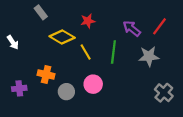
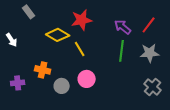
gray rectangle: (41, 12) -> (29, 12), moved
red star: (88, 21) -> (82, 20), size x1.5
green line: (113, 52) -> (122, 51), moved
gray star: (149, 56) -> (150, 53), moved

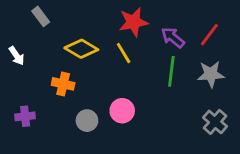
red star: (82, 20) -> (133, 22), moved
yellow line: (80, 49) -> (124, 53), moved
orange cross: (43, 70) -> (63, 84), moved

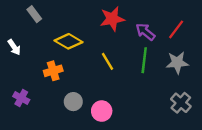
yellow line: (124, 53) -> (108, 61), moved
orange cross: (63, 84) -> (53, 71), turned -30
pink circle: (122, 111) -> (102, 111), moved
purple cross: (25, 116) -> (21, 98), turned 35

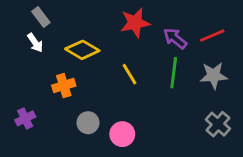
red line: (176, 29) -> (212, 36), turned 30
white arrow: (14, 47) -> (35, 43), moved
purple cross: (21, 98) -> (25, 118), turned 35

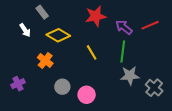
gray rectangle: (41, 17) -> (42, 12), moved
gray star: (214, 76) -> (130, 76), moved
orange cross: (64, 86) -> (45, 60), turned -35

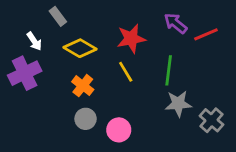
red star: (96, 16) -> (131, 39), moved
purple arrow: (124, 27) -> (176, 23), moved
orange cross: (45, 60) -> (83, 86), moved
purple cross: (18, 84) -> (25, 73), moved, size x1.6

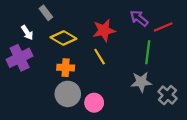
green line: (169, 70) -> (148, 52), moved
orange cross: (83, 86) -> (66, 68), turned -35
gray circle: (86, 119) -> (68, 94), size x1.5

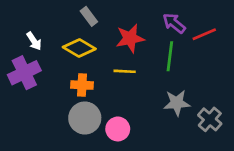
gray rectangle: (46, 13) -> (89, 16), moved
green line: (148, 52) -> (170, 56), moved
yellow line: (100, 57) -> (125, 71), turned -56

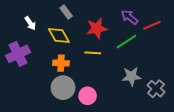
white arrow: (34, 41) -> (30, 23), moved
yellow diamond: (79, 48) -> (59, 35), turned 30
green line: (170, 56) -> (126, 42), turned 50

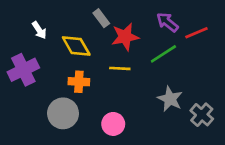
gray rectangle: (66, 12) -> (101, 18), moved
gray star: (132, 76) -> (170, 99), turned 30
gray circle: (63, 88) -> (63, 113), moved

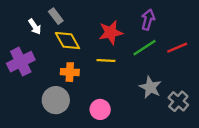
gray rectangle: (101, 18) -> (56, 16), moved
purple arrow: (167, 22) -> (148, 20), turned 66
red line: (196, 33) -> (177, 48), moved

